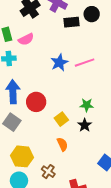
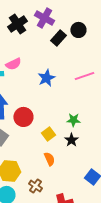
black rectangle: (71, 22) -> (58, 38), turned -42
pink semicircle: (26, 39) -> (13, 64), moved
pink line: (85, 63) -> (84, 76), moved

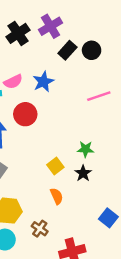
purple cross: (44, 18) -> (51, 26), turned 30
black circle: (78, 30) -> (92, 50), moved
blue star: (46, 78) -> (43, 82), moved
red circle: (23, 117) -> (25, 114), moved

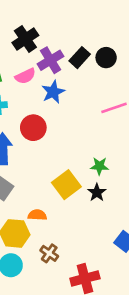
purple cross: (51, 26) -> (51, 60), moved
pink semicircle: (13, 82) -> (25, 76), moved
yellow square: (55, 166) -> (66, 185), size x1.5
orange semicircle: (57, 196) -> (37, 215), moved, turned -63

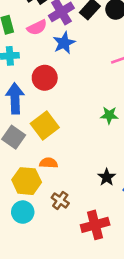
yellow square: (66, 185) -> (45, 126), moved
black star: (97, 192) -> (107, 177), moved

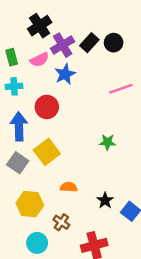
orange semicircle: (49, 163) -> (69, 187), moved
cyan circle: (23, 212) -> (37, 243), moved

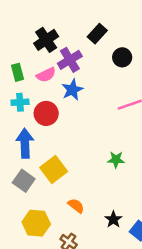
black rectangle: (89, 43) -> (97, 34), moved
red circle: (47, 107) -> (46, 113), moved
orange semicircle: (69, 187) -> (76, 206), turned 35

